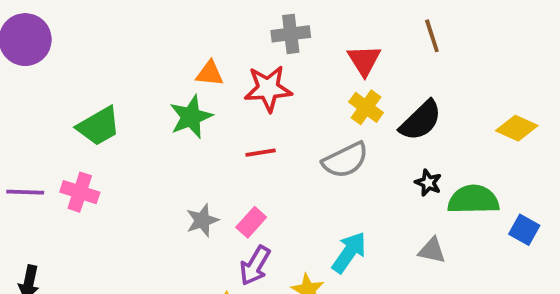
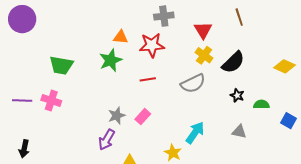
green trapezoid: (99, 126) -> (61, 65), turned 40
green semicircle: (473, 200) -> (261, 105), size x0.6
purple arrow: (255, 266) -> (107, 140), moved

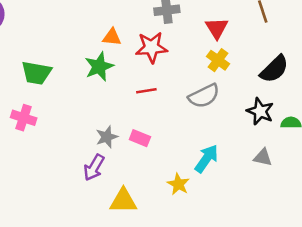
black semicircle: (233, 62) -> (274, 69), moved
black star: (237, 95) -> (260, 111), size x1.5
pink rectangle: (143, 117) -> (140, 138), turned 70

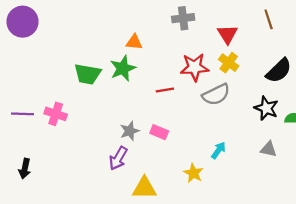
red star: (151, 47) -> (195, 67), moved
green trapezoid: (36, 73) -> (87, 74), moved
cyan arrow: (206, 159) -> (218, 150), size x0.7

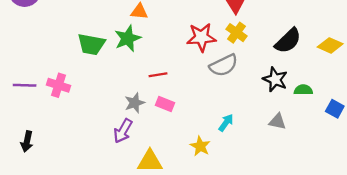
red line: (165, 90) -> (158, 75), moved

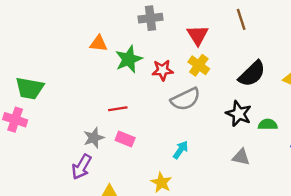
red star: (201, 37) -> (163, 70), size x0.7
green star: (128, 38) -> (129, 59), moved
green trapezoid: (91, 44) -> (30, 88), moved
cyan arrow: (226, 123) -> (181, 150), moved

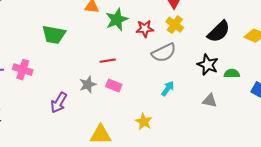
green trapezoid: (30, 88) -> (54, 35), moved
cyan arrow: (181, 150) -> (168, 89), moved
purple arrow: (82, 167) -> (59, 103), moved

